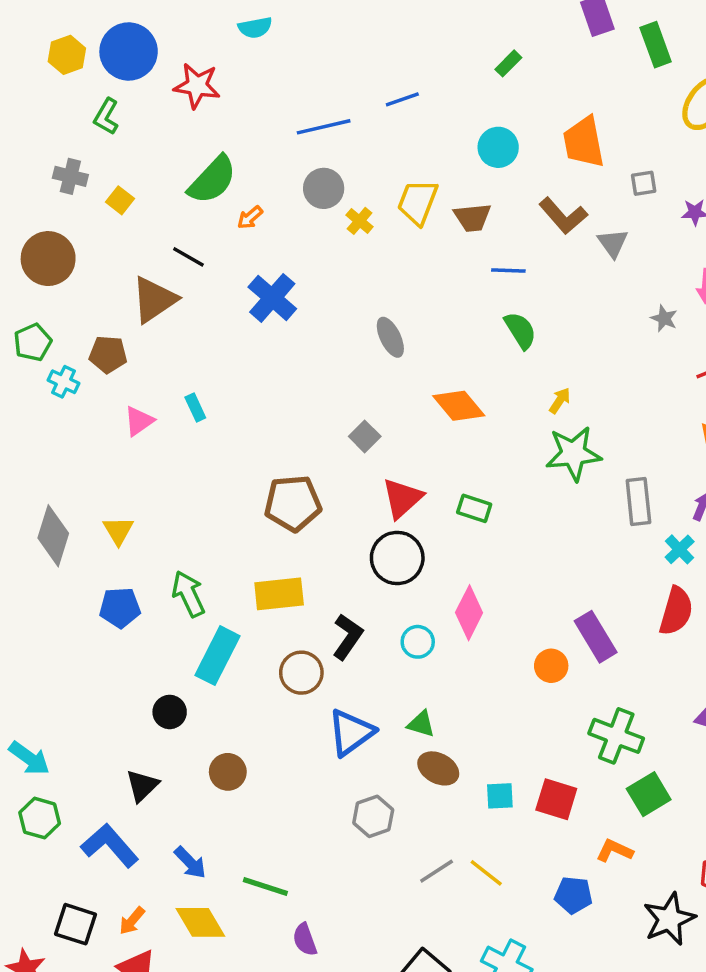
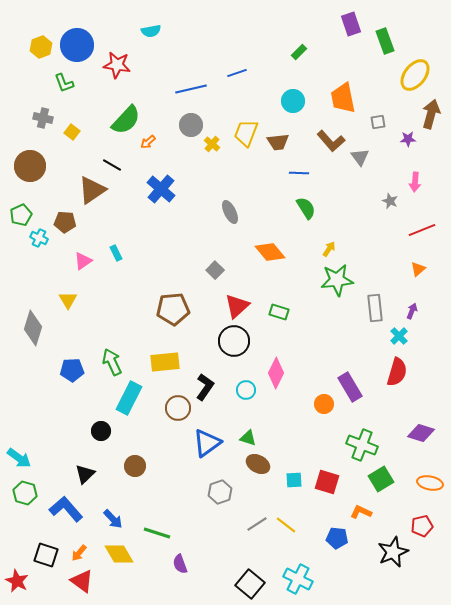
green L-shape: (106, 117) -> (64, 83), turned -50
yellow triangle: (118, 531) -> (68, 300), moved

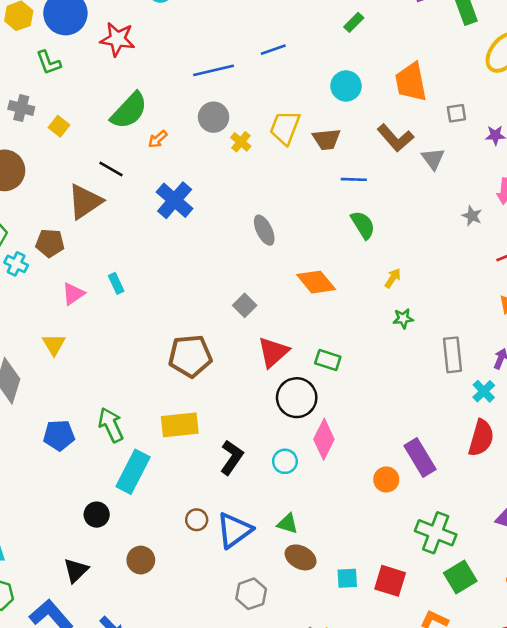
green star: (337, 280) -> (403, 318), size x0.5
black circle: (234, 341) -> (297, 398), moved
brown circle: (178, 408) -> (197, 520), moved, size x0.7

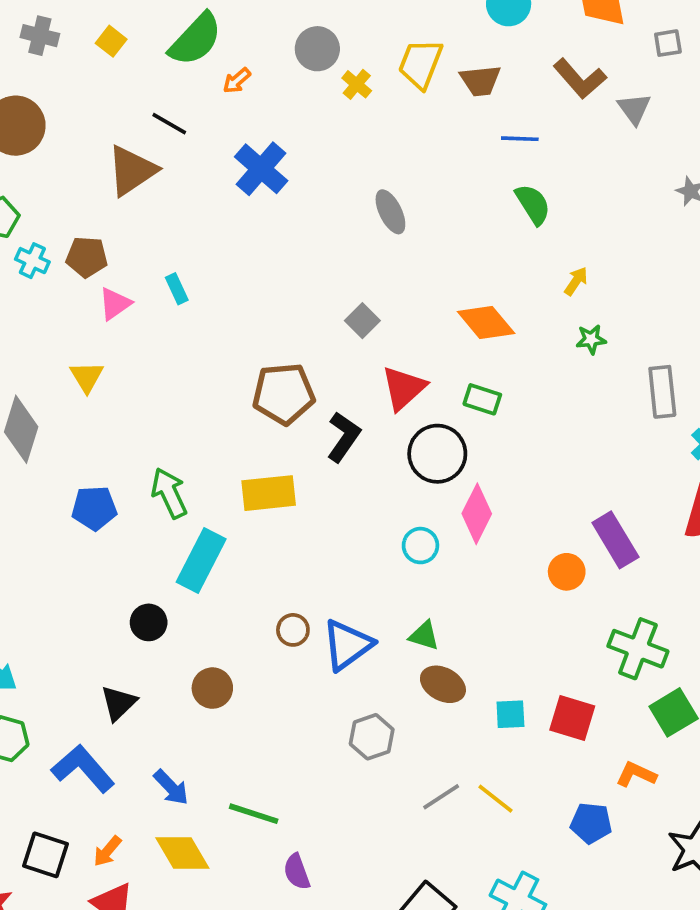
yellow square: (59, 126) -> (111, 41), moved
brown pentagon: (50, 243) -> (87, 257), moved
orange diamond: (316, 282) -> (486, 322), moved
black L-shape: (232, 457) -> (344, 437), moved

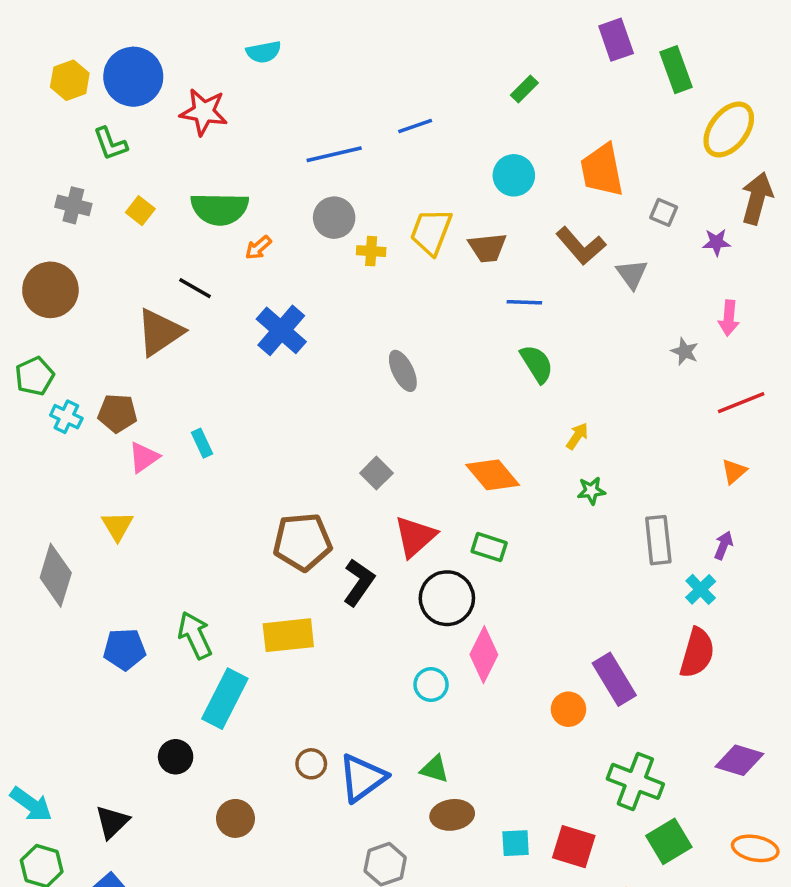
green semicircle: (195, 39) -> (220, 209), turned 48
gray square: (668, 43) -> (664, 212), turned 32
yellow cross: (357, 84) -> (371, 251), turned -36
brown ellipse: (443, 684) -> (452, 815), turned -36
black triangle: (119, 703) -> (112, 822), moved

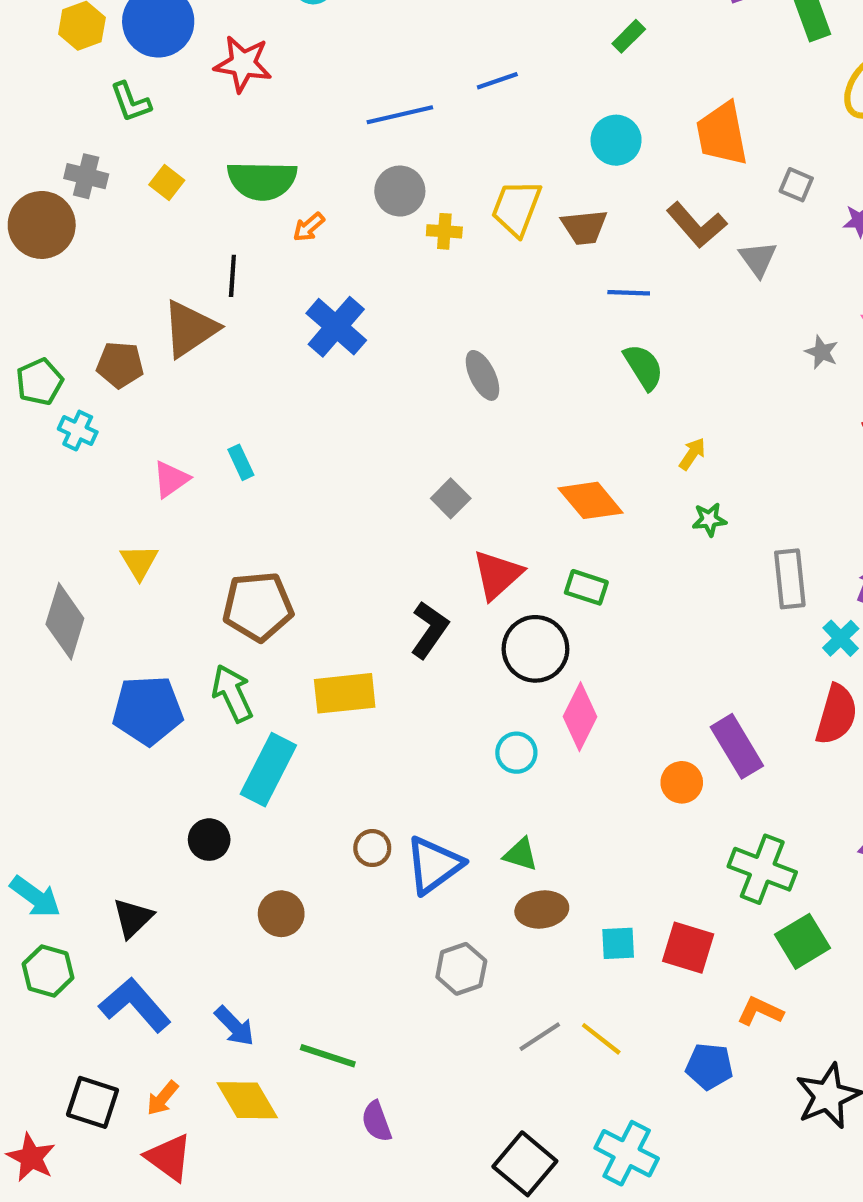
black line: (195, 288) -> (232, 276), turned 64
brown circle: (50, 290) -> (42, 225), moved
brown pentagon: (117, 413) -> (120, 365), moved
brown pentagon: (302, 542) -> (258, 606), moved
blue pentagon: (124, 649) -> (148, 710), size x1.4

